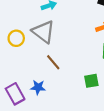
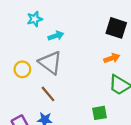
brown line: (53, 62) -> (48, 94), moved

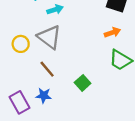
green square: (99, 113) -> (83, 83), moved, turned -32

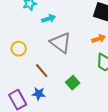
gray triangle: (49, 37) -> (61, 43), moved

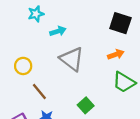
brown line: (42, 71) -> (39, 91), moved

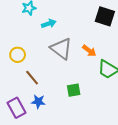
orange arrow: (116, 54) -> (89, 51), moved, turned 56
green square: (86, 105) -> (74, 90), turned 32

